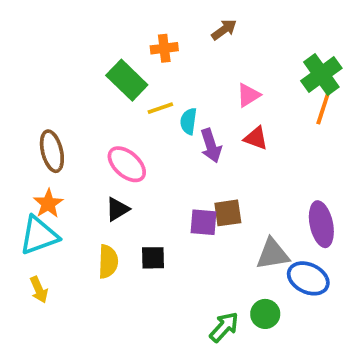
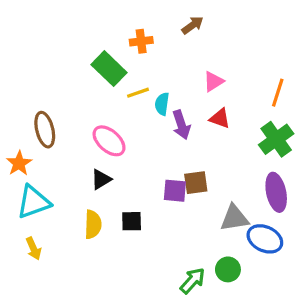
green cross: (321, 74) -> (276, 139), moved
orange star: (48, 204) -> (19, 163), moved

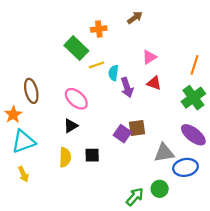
purple square: (175, 191) -> (122, 134), turned 30
purple ellipse: (276, 192) -> (193, 135), turned -40
blue ellipse: (265, 239) -> (185, 167), turned -35

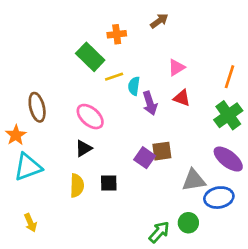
yellow arrow: (23, 174) -> (30, 223), moved

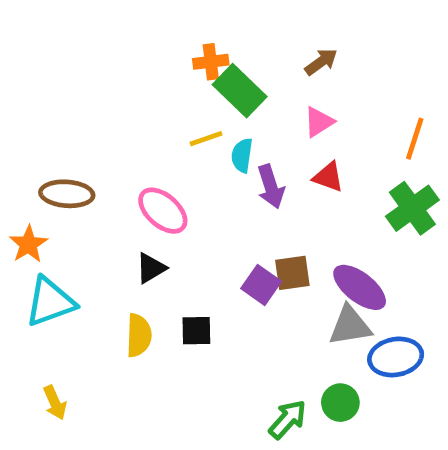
brown arrow: (159, 21) -> (321, 62), moved
green rectangle: (90, 57) -> (240, 91), moved
brown ellipse: (37, 107) -> (67, 194), turned -72
purple ellipse: (228, 159) -> (360, 287), moved

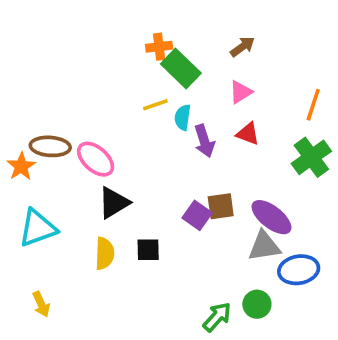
pink ellipse: (163, 211) -> (96, 159), moved
orange star: (28, 244) -> (21, 166), moved
black triangle: (151, 268) -> (114, 203), size x1.4

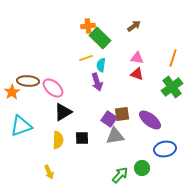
pink triangle: (241, 92) -> (137, 58), moved, turned 40
purple arrow: (204, 141) -> (97, 82), moved
gray triangle: (264, 246) -> (115, 136), moved
yellow arrow: (41, 304) -> (49, 172), moved

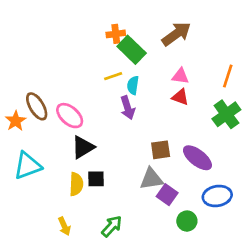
brown arrow: (134, 26) -> (176, 34), size x1.6
brown ellipse: (28, 81) -> (37, 106), turned 55
purple square: (109, 119) -> (167, 195), moved
black square: (82, 138) -> (96, 179), moved
green arrow: (120, 175) -> (112, 226), moved

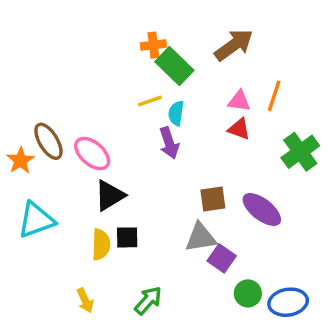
orange line: (228, 76) -> (274, 96), moved
blue ellipse: (217, 196) -> (288, 302), moved

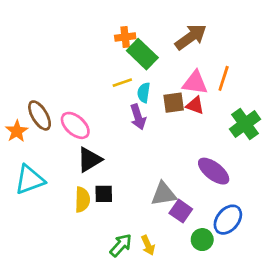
pink triangle: (239, 101) -> (195, 83), size x1.4
brown square: (213, 199) -> (174, 103), moved
yellow arrow: (85, 300) -> (148, 245), moved
blue ellipse: (288, 302) -> (228, 220), moved, turned -40

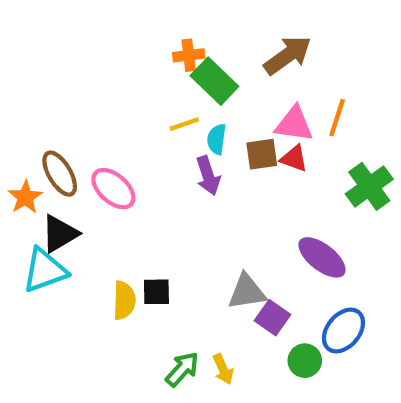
black triangle: (89, 160) -> (60, 234), moved

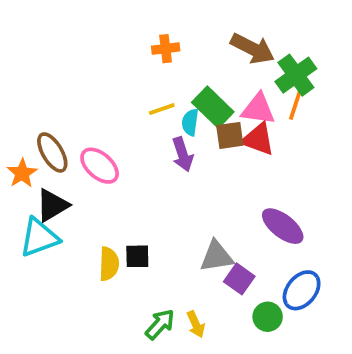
brown arrow: (288, 55) -> (252, 49), turned 63
green rectangle: (214, 81) -> (213, 107), moved
red triangle: (294, 158) -> (258, 139), size x1.4
green cross: (369, 186) -> (296, 75), moved

